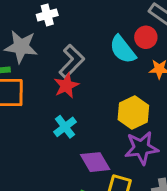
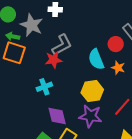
cyan semicircle: (123, 49) -> (96, 59), moved

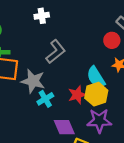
gray star: (32, 25) -> (33, 81), moved
cyan semicircle: (96, 59) -> (96, 77), moved
red star: (54, 60) -> (77, 95), moved

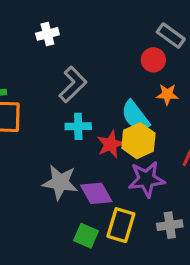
gray star: (33, 81) -> (60, 182), moved
cyan cross: (45, 99) -> (78, 126), moved, turned 35

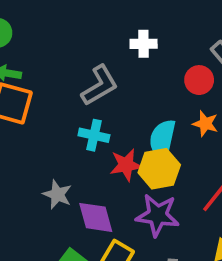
white cross: (47, 34) -> (144, 44), moved
cyan semicircle: (135, 116) -> (162, 139), turned 36
gray star: (60, 182) -> (57, 194), size x0.7

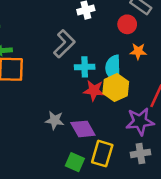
cyan cross: (94, 135) -> (85, 67), moved
red star: (126, 165) -> (94, 90), turned 30
purple star: (158, 215) -> (140, 121), moved

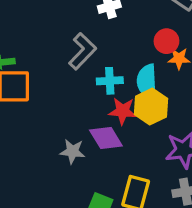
red circle: (127, 24) -> (166, 41), moved
purple diamond: (83, 129) -> (106, 138), moved

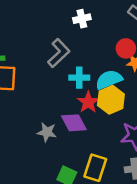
cyan semicircle: (147, 81) -> (109, 80), turned 68
red star: (123, 111) -> (88, 102), turned 30

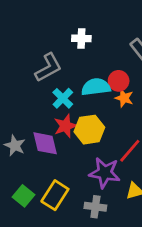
cyan cross: (79, 78) -> (63, 98), turned 30
cyan semicircle: (109, 80) -> (96, 87), moved

